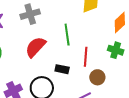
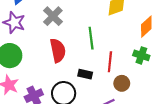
gray cross: (30, 14) -> (53, 16), turned -30
red semicircle: (35, 47) -> (58, 50), turned 125

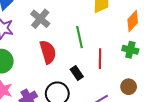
black rectangle: (85, 74) -> (77, 73), turned 48
brown circle: (122, 83) -> (129, 87), moved

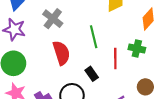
green cross: (130, 50) -> (137, 49), moved

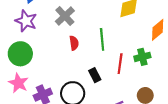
green cross: (137, 49) -> (142, 57), turned -35
red semicircle: (61, 53) -> (74, 43), moved, size x0.6

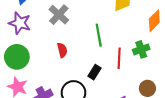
red semicircle: (74, 43) -> (62, 50), moved
black rectangle: (95, 75) -> (94, 72), turned 64

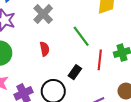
green line: (99, 35) -> (81, 36), turned -30

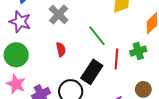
black rectangle: (75, 72) -> (92, 72), size x1.6

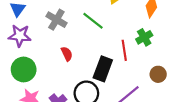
green line: (97, 36) -> (93, 21), moved

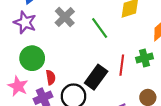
red semicircle: (67, 54) -> (51, 77), moved
green circle: (24, 69) -> (32, 58), moved

